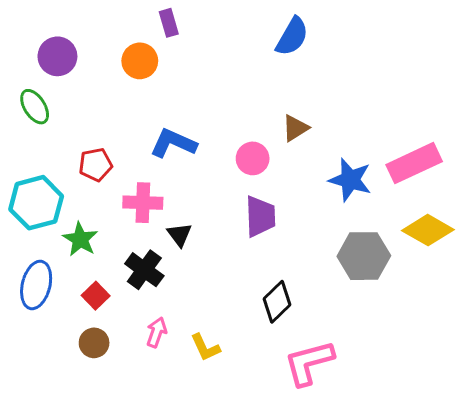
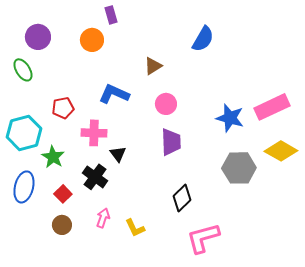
blue semicircle: (292, 37) -> (203, 39), moved
brown triangle: (295, 128) -> (153, 66), moved

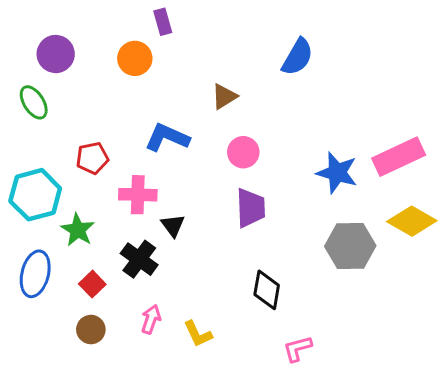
black diamond: (182, 198) -> (267, 290), turned -36
pink L-shape: (203, 238) -> (297, 349), size x0.6

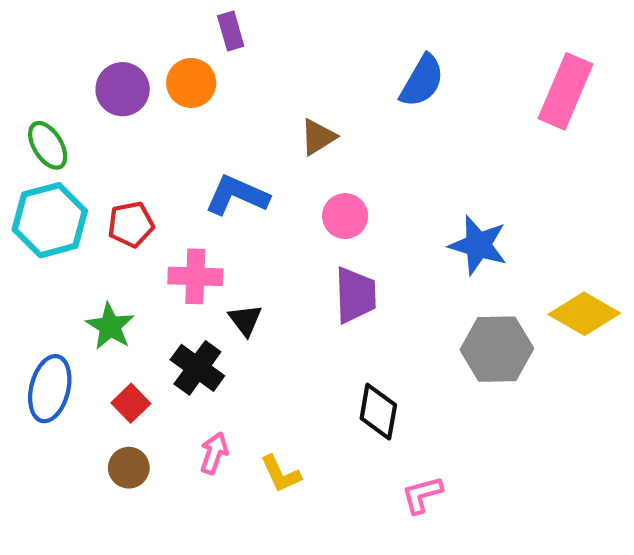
purple circle: (56, 54) -> (123, 89), moved
pink rectangle: (399, 157) -> (565, 91), moved, turned -42
cyan hexagon: (35, 195) -> (50, 220), moved

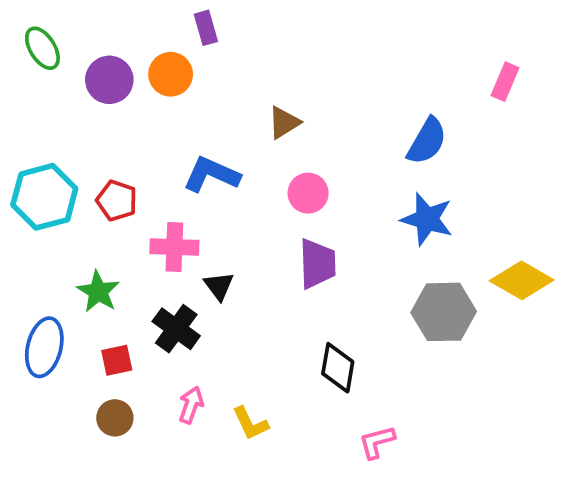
blue semicircle: (422, 81) -> (427, 141), moved
pink rectangle: (565, 91) -> (505, 82), size x0.6
green ellipse: (48, 145) -> (42, 48), moved
red pentagon: (131, 224) -> (117, 201), turned 30
red square: (131, 403) -> (117, 360), turned 32

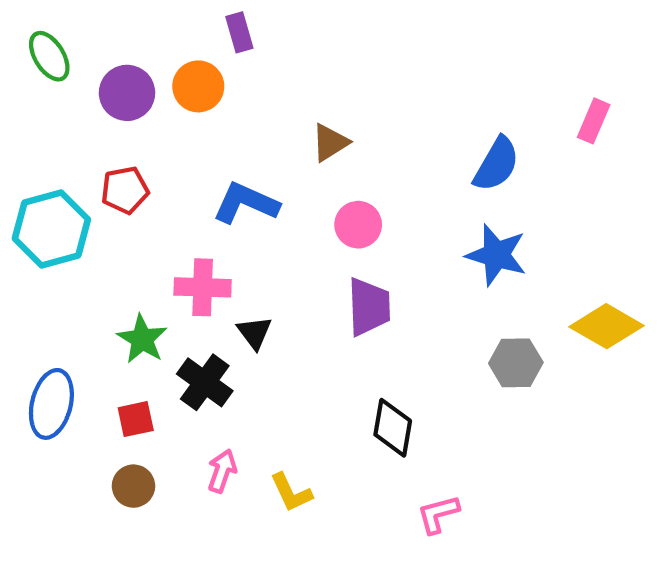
pink rectangle: (505, 82) -> (594, 121), moved
red pentagon: (117, 201) -> (125, 190), moved, turned -30
green star: (98, 292) -> (142, 339), moved
gray hexagon: (444, 312) -> (516, 363), size x0.7

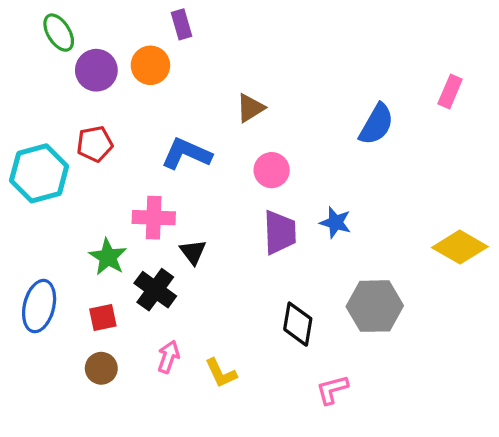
green ellipse: (49, 56) -> (59, 33), moved
blue star: (496, 255) -> (335, 223), moved, size x0.7
gray hexagon: (516, 363) -> (375, 306), moved, size x1.4

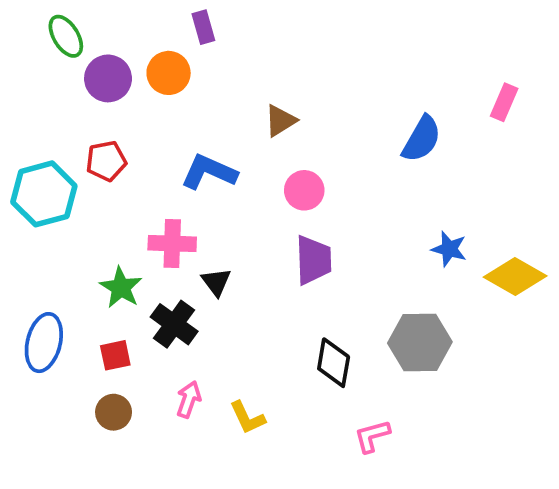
blue star: (335, 223) -> (449, 249), moved

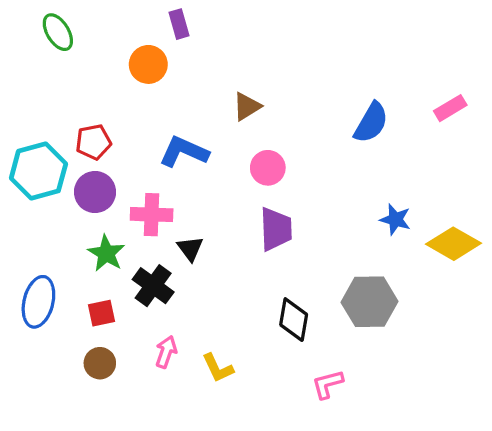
purple circle: (108, 78) -> (95, 192), moved
pink rectangle: (504, 102) -> (450, 108), moved, turned 36

